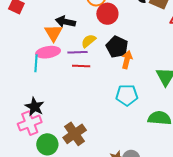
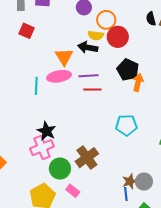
black arrow: (66, 22) -> (88, 47), moved
yellow semicircle: (89, 41) -> (96, 35), moved, turned -133
cyan line: (36, 63) -> (36, 86), moved
cyan pentagon: (127, 95) -> (126, 125), moved

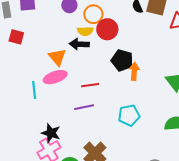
purple line: (88, 76) -> (84, 107), moved

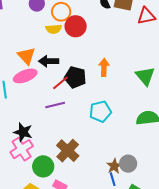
black arrow: (79, 44) -> (49, 61), moved
black pentagon: (122, 60) -> (75, 77), moved
red line: (90, 85) -> (60, 83), turned -30

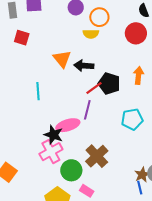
red circle: (76, 26) -> (136, 33), moved
pink ellipse: (25, 76) -> (68, 125), moved
purple line: (55, 105) -> (87, 110), turned -66

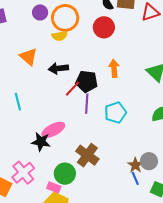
orange circle: (99, 17) -> (65, 18), size x1.4
orange triangle: (62, 59) -> (28, 57), moved
purple line: (87, 110) -> (87, 104), moved
pink cross: (51, 152) -> (23, 173), moved
pink rectangle: (87, 191) -> (54, 187), moved

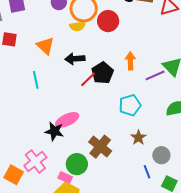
red circle: (104, 27) -> (108, 21), moved
black pentagon: (87, 81) -> (102, 73), turned 30
cyan line: (18, 102) -> (36, 80), moved
purple line: (87, 104) -> (155, 75), moved, turned 60
brown star: (135, 165) -> (138, 138), moved

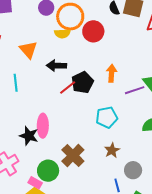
pink ellipse: (67, 120) -> (43, 126), turned -70

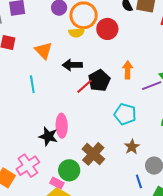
cyan pentagon: (107, 117) -> (125, 114), turned 30

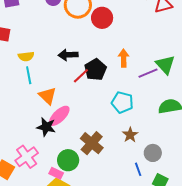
yellow semicircle: (76, 33) -> (26, 56), moved
orange triangle: (43, 51) -> (48, 96), moved
pink ellipse: (62, 126) -> (59, 116), turned 50

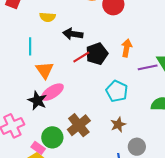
yellow semicircle: (26, 56) -> (48, 17), moved

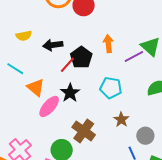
cyan line: (30, 46) -> (15, 69), turned -42
black star: (37, 100) -> (70, 93), moved, turned 30

